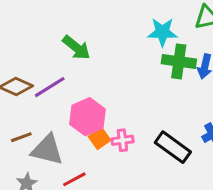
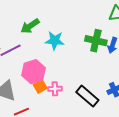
cyan star: (162, 32) -> (55, 41), moved
green arrow: (76, 48) -> (30, 26), turned 102

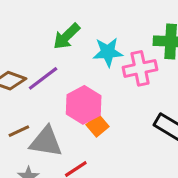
pink cross: (55, 89) -> (140, 68), moved, size x1.5

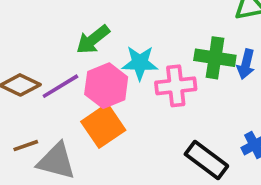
pink hexagon: (84, 105) -> (106, 86), moved
orange square: (98, 126) -> (103, 126), moved, size x1.6

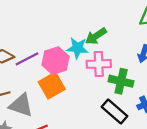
green arrow: (93, 40) -> (96, 36), moved
green cross: (215, 58) -> (121, 81), moved

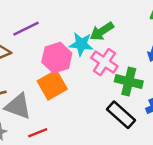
purple line: (27, 59) -> (26, 29), moved
pink cross: (99, 64) -> (104, 62), turned 35

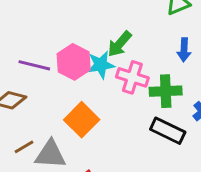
purple line: (26, 29) -> (34, 65), turned 56
pink hexagon: (57, 58) -> (74, 62), moved

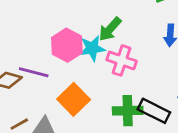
purple line: (34, 65) -> (34, 72), moved
green cross: (166, 91) -> (128, 111), moved

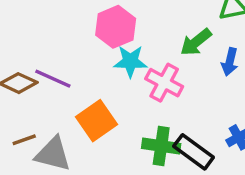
green arrow: (110, 29) -> (196, 42), moved
pink hexagon: (67, 45) -> (116, 27), moved

